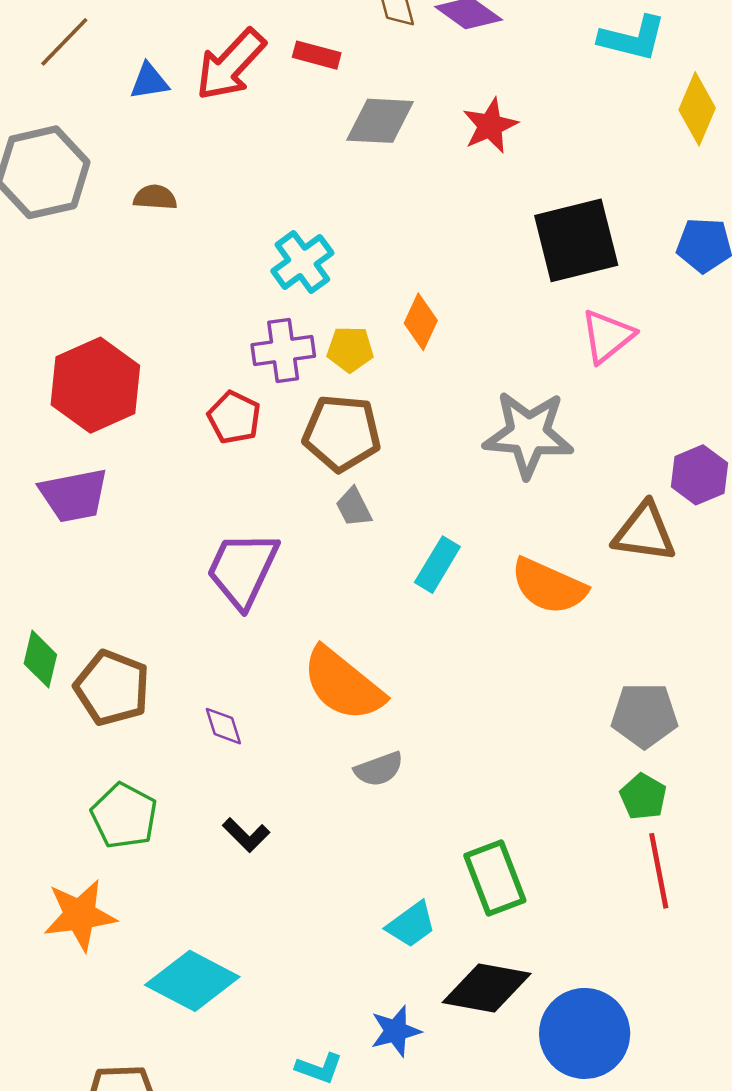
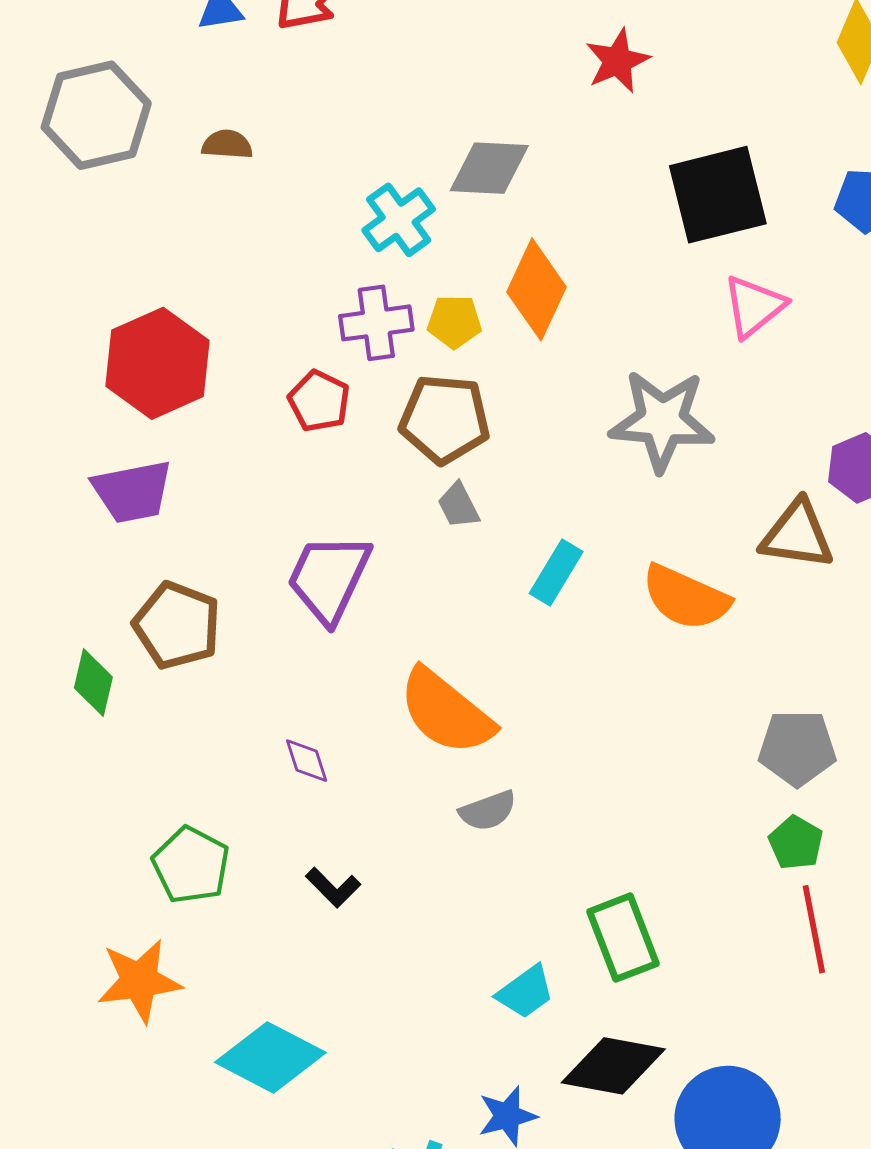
gray diamond: (380, 121) -> (489, 168), moved
orange diamond: (421, 322) -> (537, 289), size x1.5
brown pentagon: (112, 688) -> (177, 625), moved

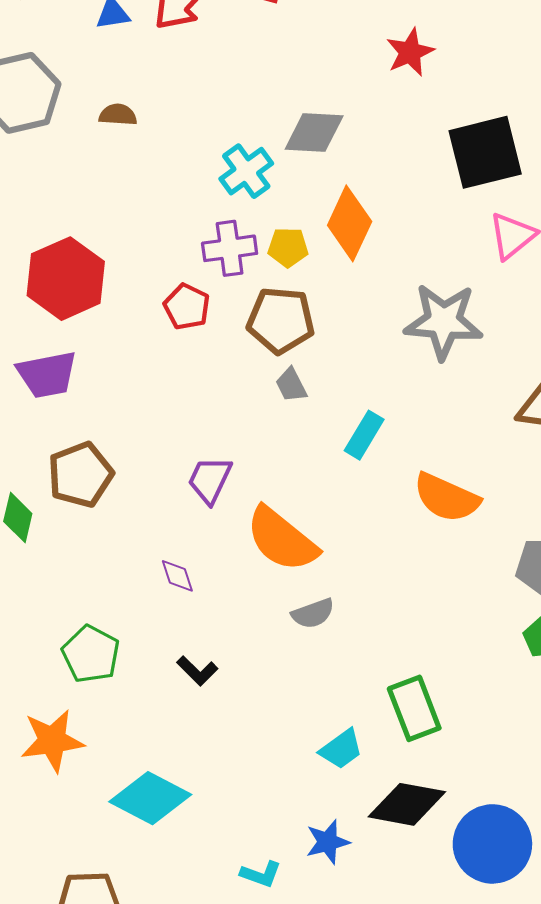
purple trapezoid: (329, 578) -> (210, 480), moved, size x0.7
orange semicircle: (686, 597) -> (447, 498), moved
brown pentagon: (177, 625) -> (80, 475), turned 30

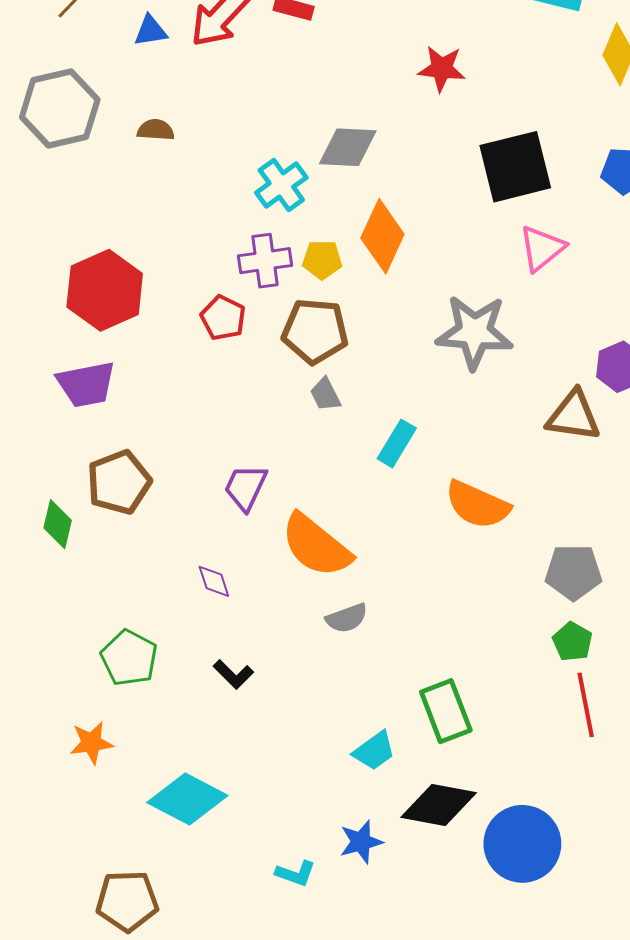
red star: (410, 52) -> (442, 69), turned 30
orange star: (52, 741) -> (91, 743), size x0.7

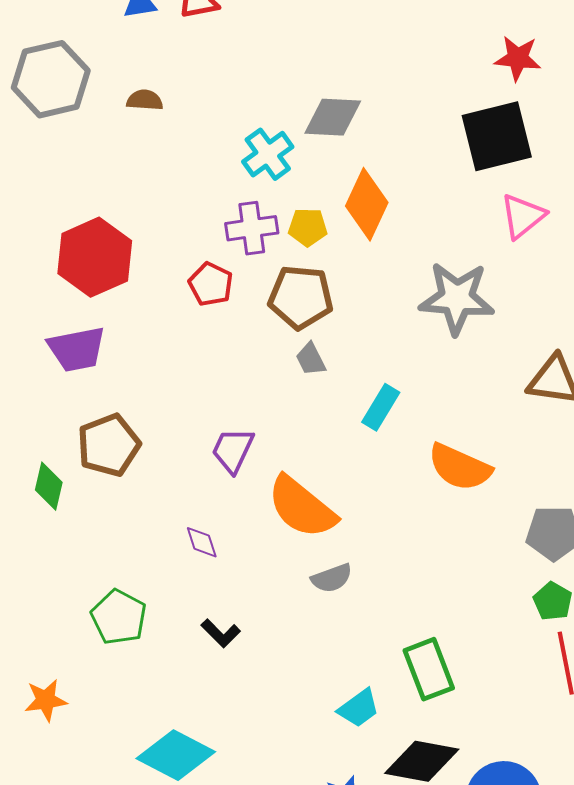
red star: (442, 69) -> (518, 58), moved
orange star: (91, 743) -> (46, 700), moved

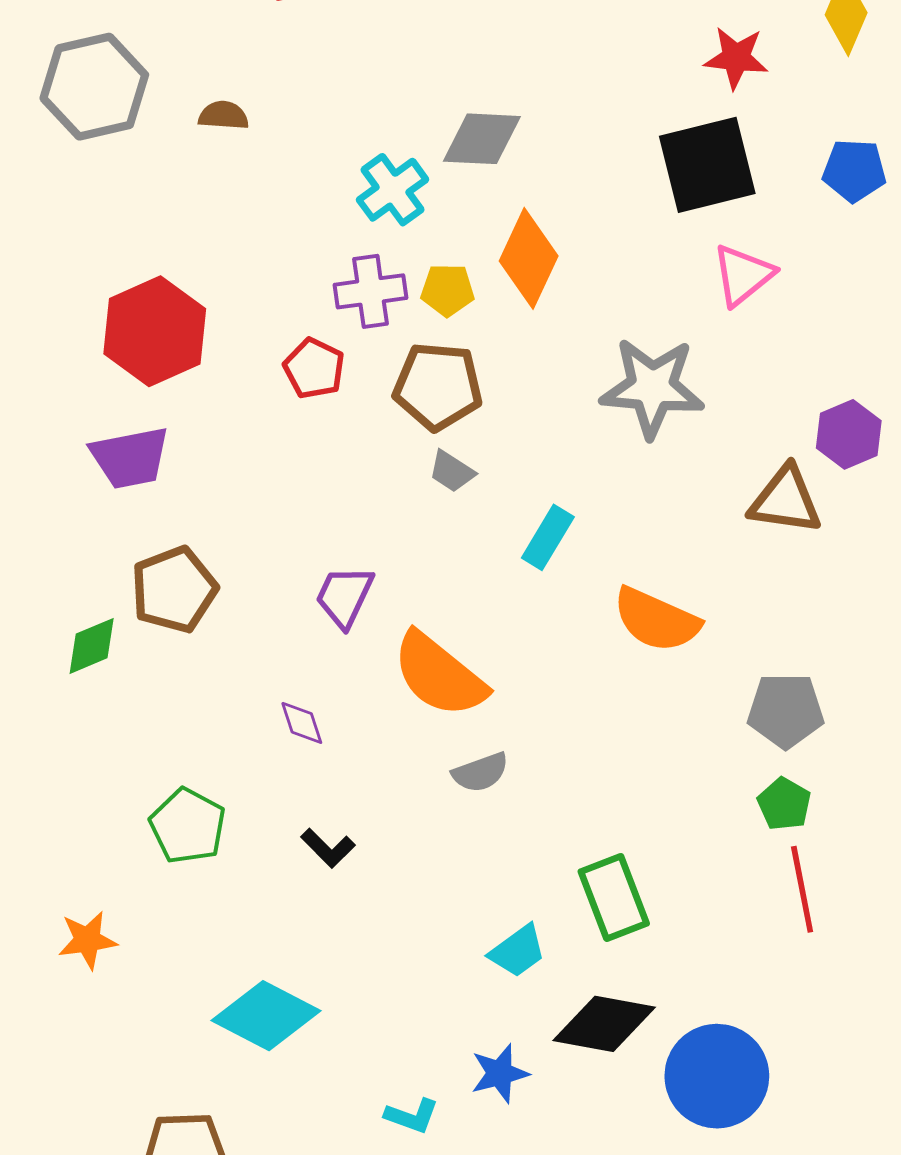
gray trapezoid: (311, 359) -> (452, 471), turned -30
green diamond: (49, 486) -> (92, 646), turned 54

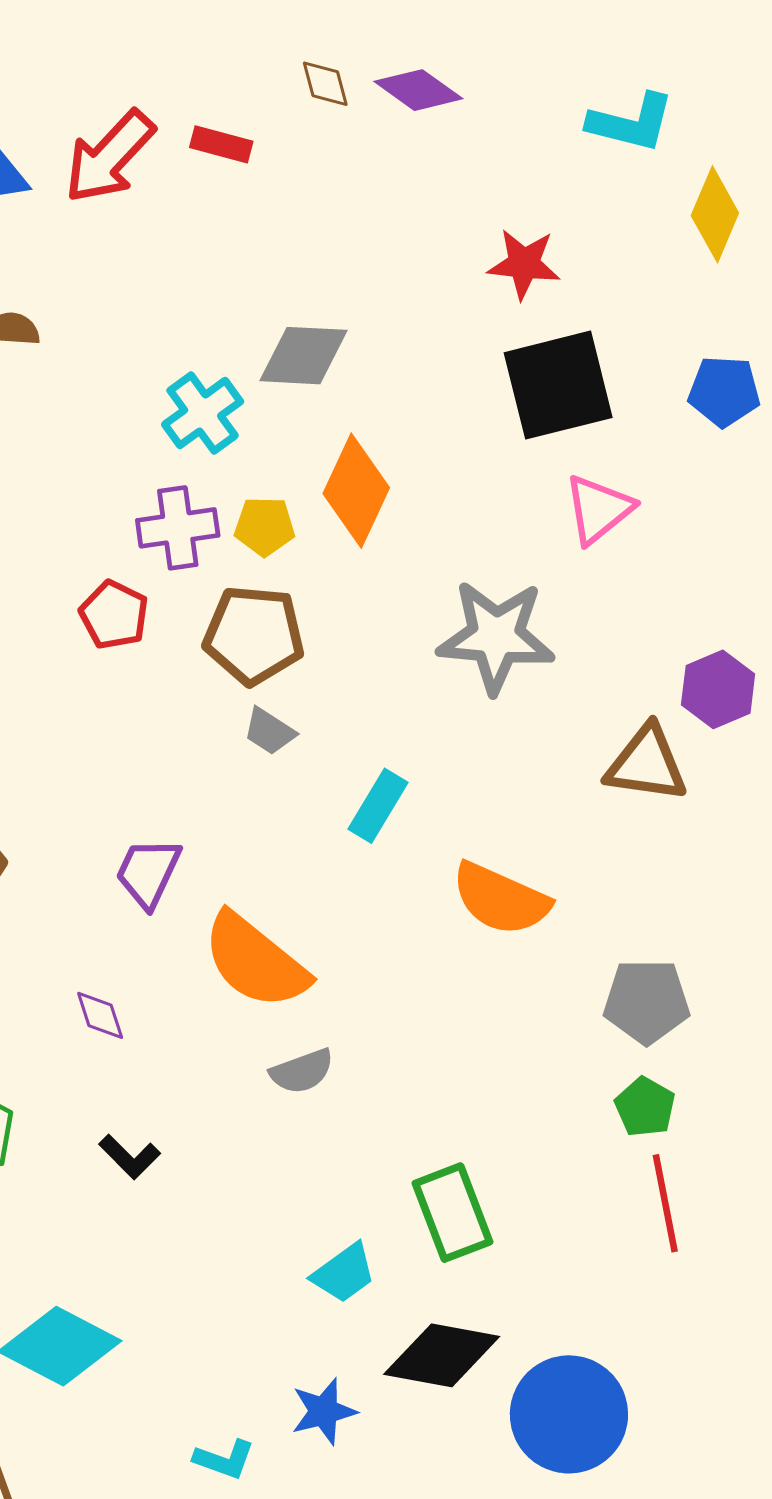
red star: (736, 58) -> (524, 264), moved

